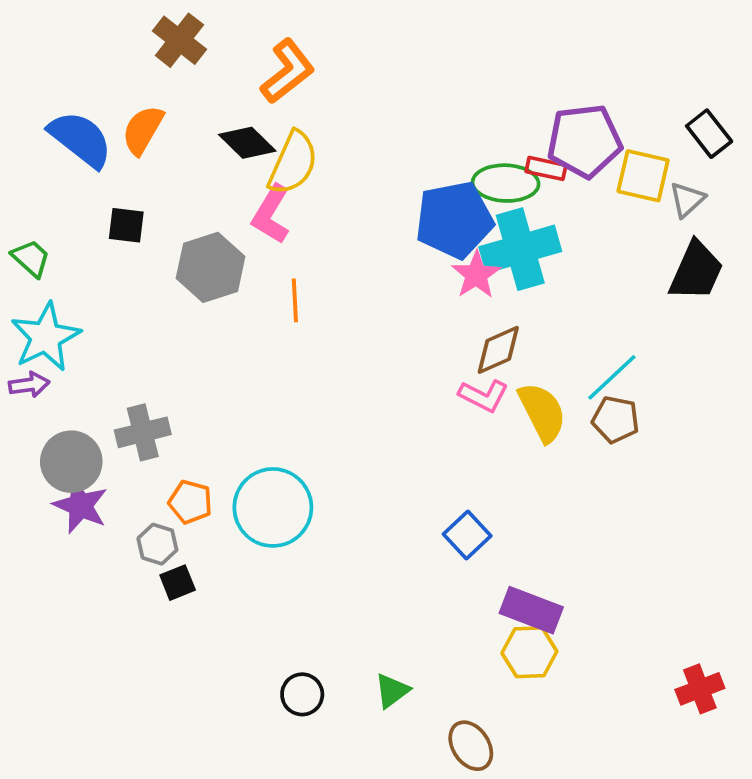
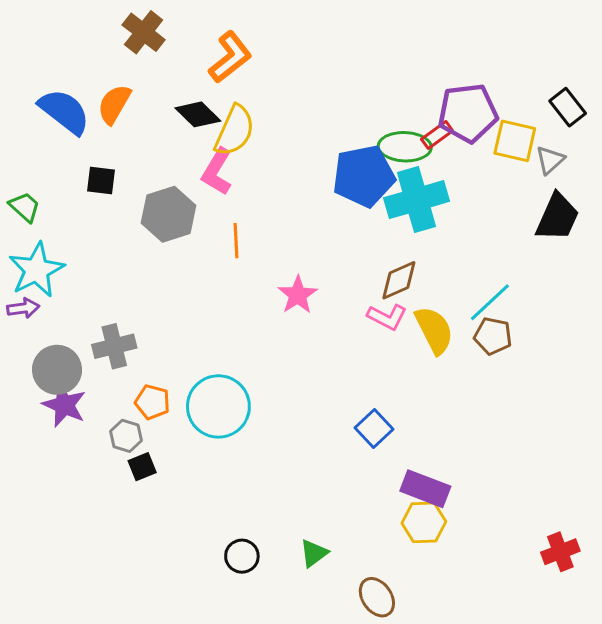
red rectangle: (546, 168) -> (437, 135), turned -48
pink star: (476, 275) -> (298, 295), moved

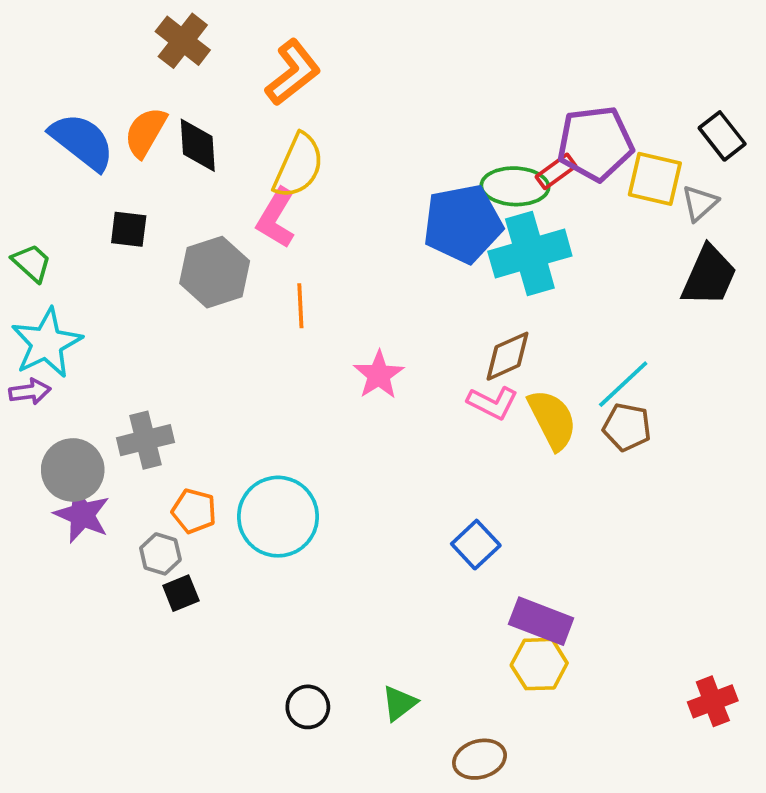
black diamond: (198, 114) -> (198, 145), moved, turned 42
brown ellipse: (377, 597) -> (480, 759), turned -72

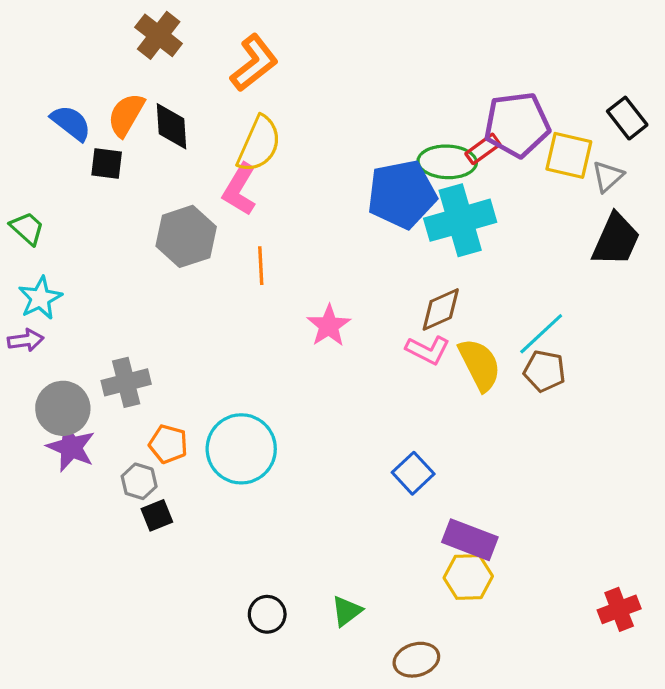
blue semicircle: (82, 142) -> (71, 123), size x0.7
black square: (129, 229) -> (107, 163), moved
cyan star: (47, 343) -> (40, 298), size x0.7

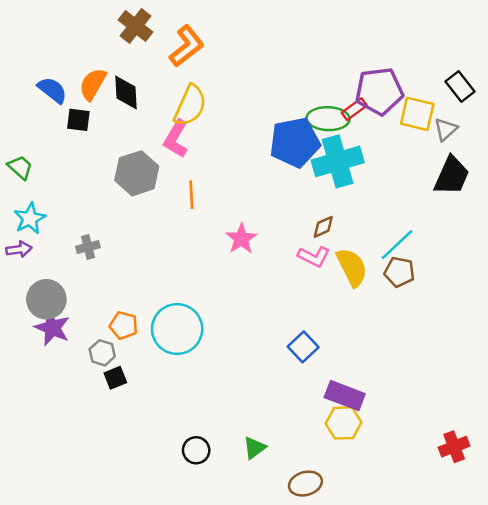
brown cross: (159, 35) -> (136, 26), moved
brown diamond: (441, 309) -> (323, 227), size x0.7
gray cross: (126, 382) -> (88, 247), moved, size x0.7

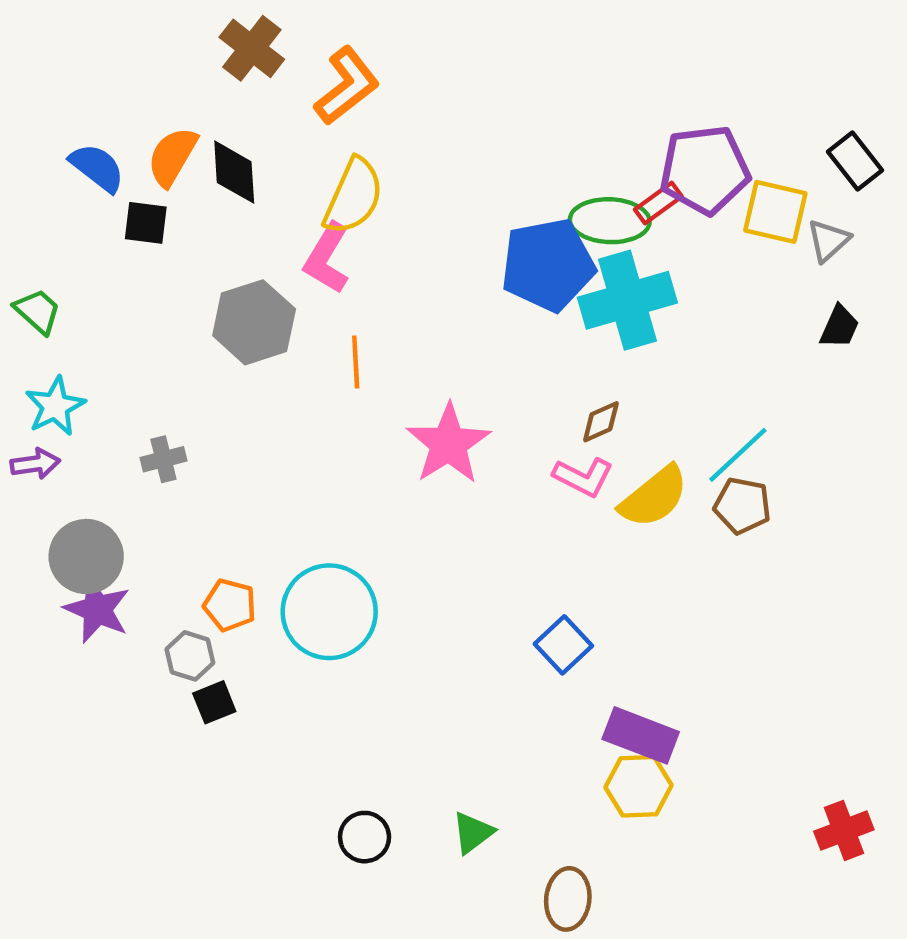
black trapezoid: (452, 176) -> (840, 327), size x0.6
pink star: (241, 239) -> (448, 444), size x1.4
yellow semicircle: (352, 267) -> (654, 497), turned 78
brown ellipse: (305, 484) -> (568, 899), turned -68

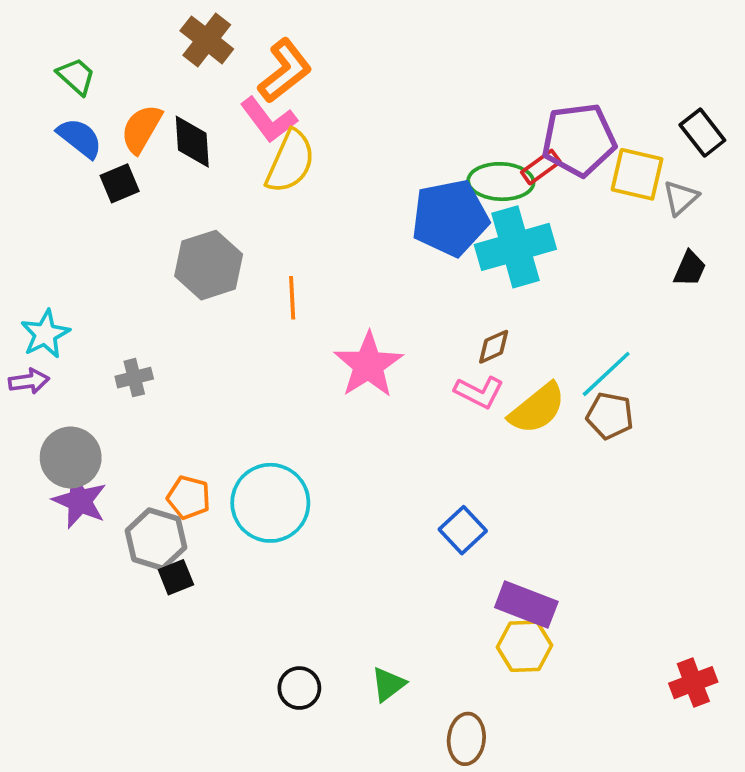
black square: (146, 223) -> (120, 183), turned -30
pink L-shape: (327, 258) -> (269, 120), moved, turned -68
green trapezoid: (38, 311) -> (76, 76), moved
gray hexagon: (190, 656) -> (156, 539), size x1.5

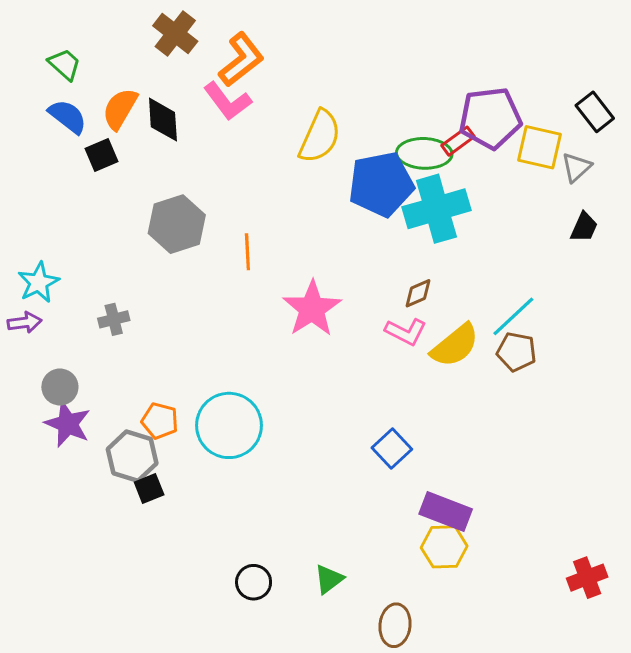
yellow semicircle: (290, 162) -> (320, 136), moved
gray circle: (71, 457) -> (60, 387), size x0.7

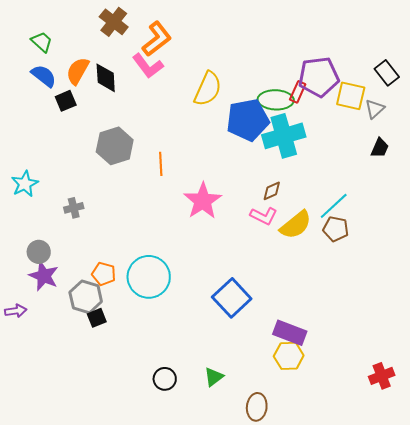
red rectangle: (458, 141) -> (298, 92), turned -30
purple arrow: (25, 322) -> (16, 311), moved
blue square: (392, 448) -> (232, 298), moved, size x1.5

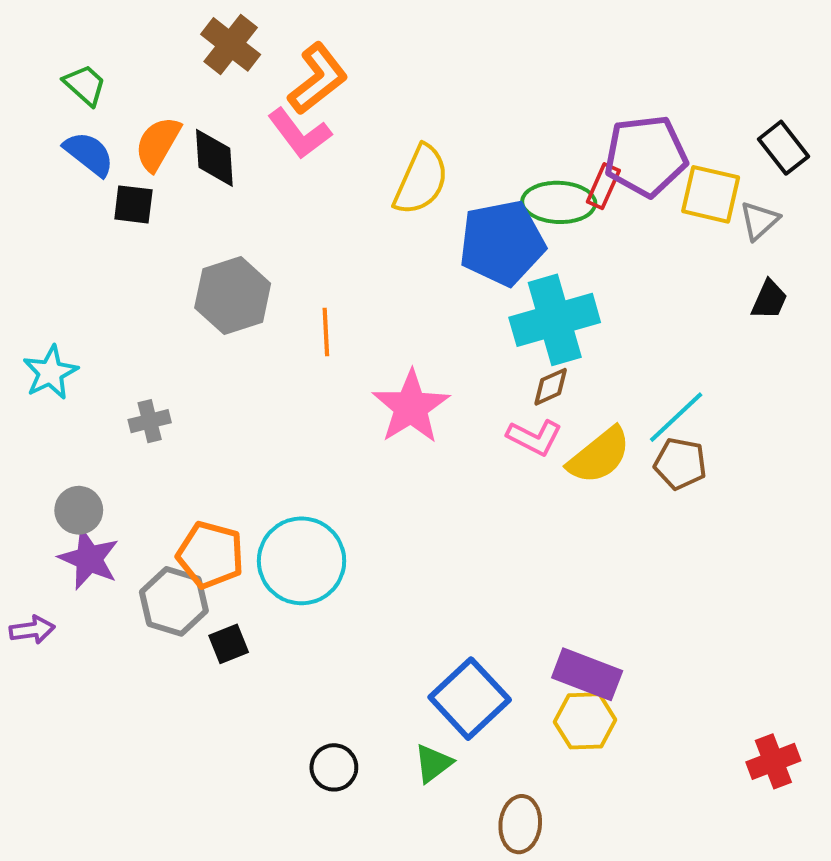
black square: (66, 101) -> (133, 204), turned 30
cyan cross: (284, 136) -> (555, 320), moved
orange pentagon: (104, 274) -> (210, 555), size x1.4
blue square: (232, 298) -> (470, 699), moved
black square: (97, 318) -> (229, 644), moved

